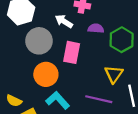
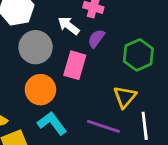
purple semicircle: (96, 28) -> (96, 39), moved, turned -63

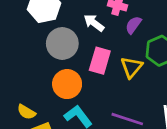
purple semicircle: (96, 39) -> (133, 25), moved
yellow triangle: (125, 97) -> (131, 67), moved

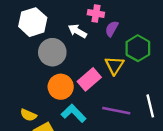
pink rectangle: (100, 61) -> (89, 79), moved, turned 40

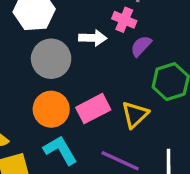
white arrow: (77, 31) -> (93, 38), turned 138
yellow triangle: (114, 65) -> (135, 115), moved

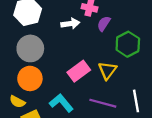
gray circle: (51, 59) -> (30, 48), moved
orange circle: (51, 109) -> (30, 78), moved

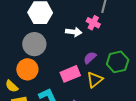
purple semicircle: (104, 24) -> (90, 58), moved

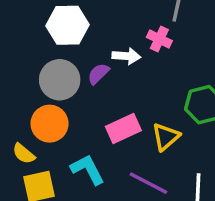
purple semicircle: (90, 58) -> (98, 74), moved

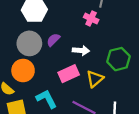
white arrow: (126, 56) -> (81, 50), moved

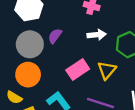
white arrow: (81, 50) -> (97, 35), moved

